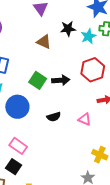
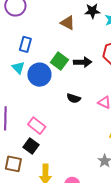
blue circle: (17, 107) -> (39, 75), moved
black semicircle: (54, 117) -> (74, 98), turned 32

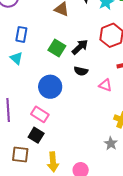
black arrow: (83, 62) -> (80, 47), turned -36
blue circle: (39, 75) -> (50, 87), moved
black semicircle: (74, 98) -> (81, 71), moved

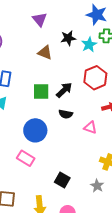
green square: (57, 48) -> (41, 92), turned -30
black square: (36, 135) -> (62, 180), moved

